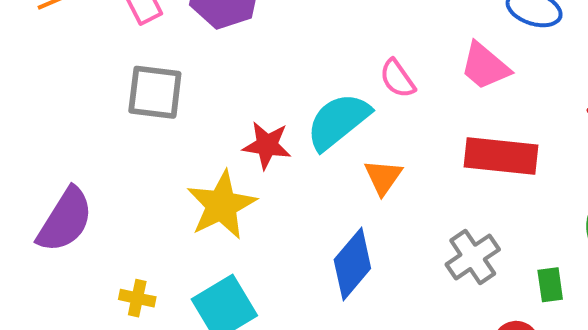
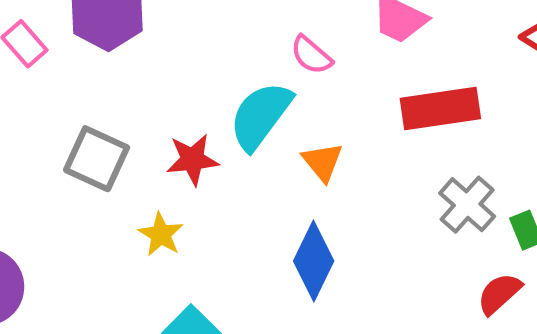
gray square: (155, 92) -> (97, 159), moved, turned 32
yellow star: (221, 205) -> (161, 234), size x0.6
gray cross: (473, 257) -> (467, 205), moved

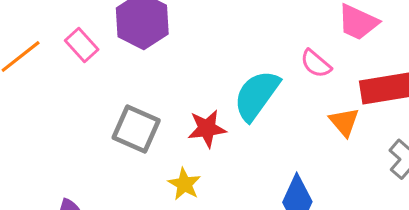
pink semicircle: (311, 55) -> (316, 64), moved
orange triangle: (323, 162) -> (344, 122), moved

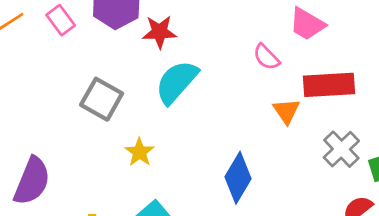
cyan semicircle: (257, 95) -> (177, 82), moved
red star: (207, 129) -> (160, 32), moved

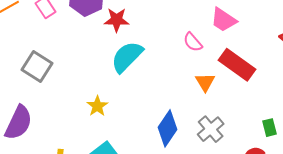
red rectangle: (329, 85) -> (237, 65), turned 36
gray square: (102, 99) -> (37, 67), moved
gray cross: (341, 149) -> (211, 129), moved

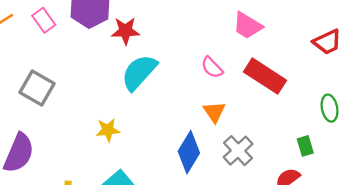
pink semicircle: (193, 42) -> (212, 67), moved
orange triangle: (205, 82) -> (214, 112), moved
yellow star: (97, 106) -> (108, 130), turned 30

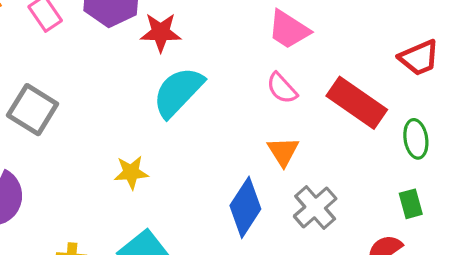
pink trapezoid: (247, 26) -> (289, 30), moved
red trapezoid: (327, 42) -> (419, 58), moved
green ellipse: (330, 108) -> (416, 139), moved

